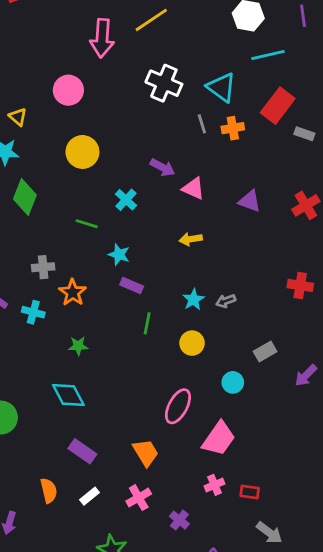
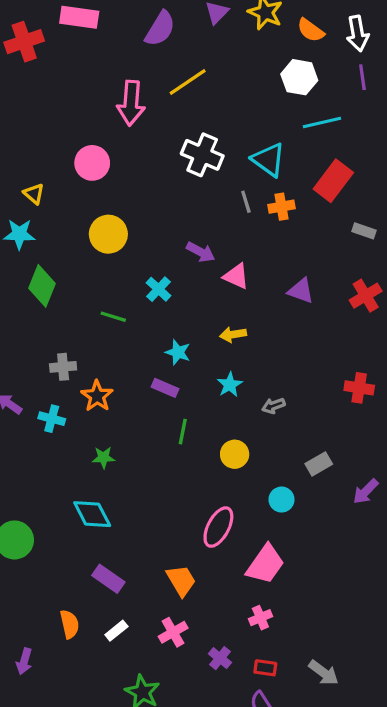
gray rectangle: (304, 134) -> (364, 231), moved
cyan star: (119, 255) -> (178, 352), moved
cyan star: (193, 300) -> (230, 385), moved
red rectangle: (250, 492) -> (265, 668), moved

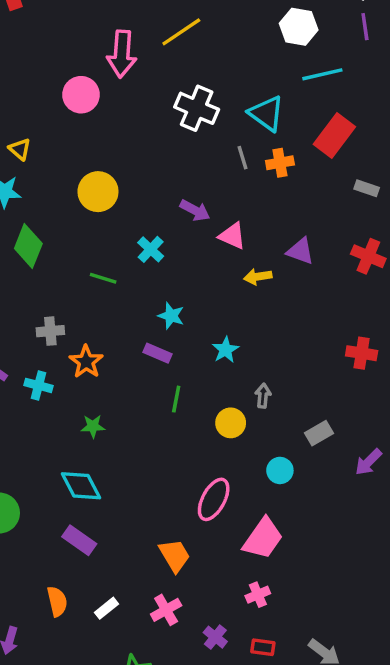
pink circle: (92, 163) -> (81, 95), moved
red cross: (366, 296) -> (368, 256), turned -36
yellow arrow: (233, 334) -> (258, 277), moved
gray arrow: (273, 406) -> (263, 396), moved, turned 115
purple rectangle: (108, 579) -> (79, 540), moved

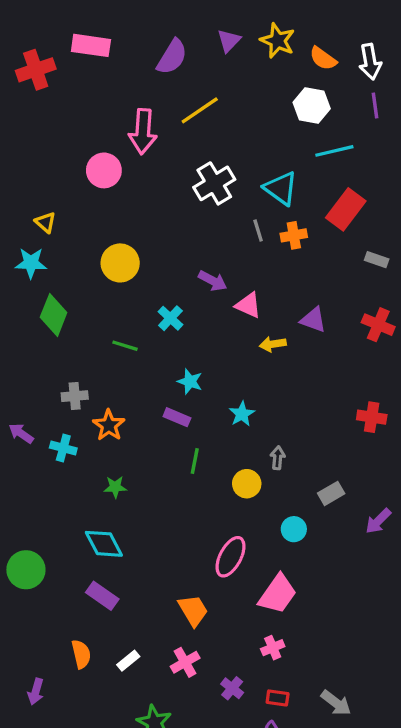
white cross: (197, 108) -> (214, 183), turned 36

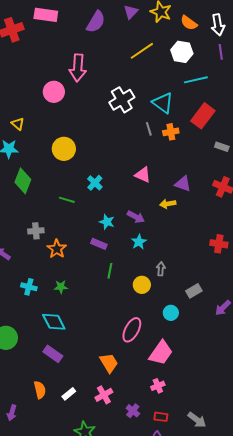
yellow line: (200, 110) -> (142, 51), moved
purple arrow: (213, 281) -> (136, 217), moved
yellow arrow: (273, 344) -> (168, 204), moved
cyan cross: (63, 448) -> (29, 287), moved

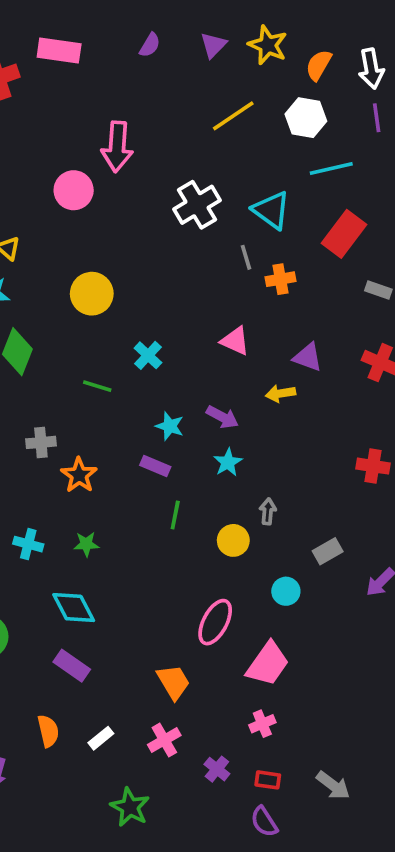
purple semicircle: (96, 22) -> (150, 45), moved, size x0.6
orange semicircle: (189, 23) -> (319, 65), turned 84
orange cross: (171, 132) -> (280, 279), moved

